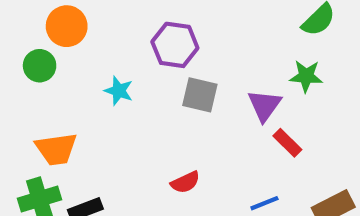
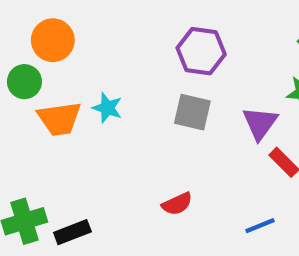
purple hexagon: (175, 45) -> (201, 51), moved
orange trapezoid: (56, 149) -> (59, 119), moved

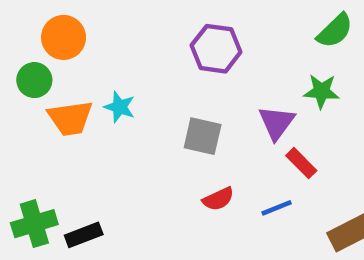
gray square: (192, 112) -> (203, 136), moved
red semicircle: (177, 204) -> (218, 199), moved
blue line: (260, 226) -> (277, 208), moved

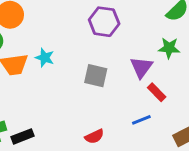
red semicircle: (218, 199) -> (94, 136), moved

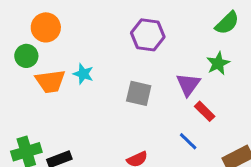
green star: (169, 48) -> (218, 63), turned -30
blue line: (141, 120) -> (188, 141), turned 66

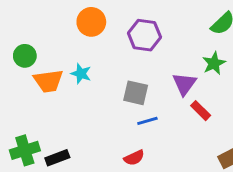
orange circle: (46, 27) -> (91, 22), moved
blue line: (188, 141) -> (147, 121), moved, turned -60

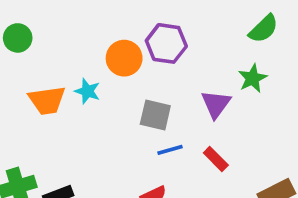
orange circle: (91, 22) -> (124, 58), moved
green circle: (25, 56) -> (18, 38), moved
red rectangle: (201, 111) -> (216, 159), moved

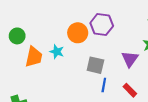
green circle: (18, 38) -> (17, 36), moved
orange trapezoid: (47, 100) -> (34, 57), turned -70
blue line: (170, 150) -> (104, 85), turned -64

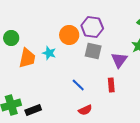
gray square: (95, 65) -> (93, 51), moved
blue line: (104, 85) -> (78, 85), moved, turned -56
red rectangle: (130, 90) -> (111, 85), moved, turned 40

